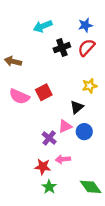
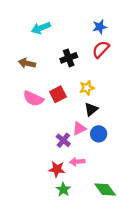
cyan arrow: (43, 26) -> (41, 28), moved
black cross: (62, 48) -> (69, 58), moved
yellow star: (90, 86) -> (87, 88), moved

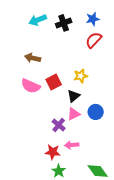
black cross: (69, 58) -> (64, 23), moved
brown arrow: (27, 63) -> (33, 58), moved
black triangle: (91, 109) -> (74, 96), moved
blue circle: (99, 134) -> (96, 112), moved

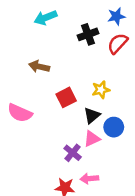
black cross: (64, 23) -> (88, 34), moved
pink semicircle: (31, 86) -> (20, 113), moved
blue circle: (96, 112) -> (114, 127), moved

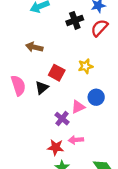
red square: (66, 97) -> (57, 73), turned -35
pink semicircle: (20, 113) -> (18, 85), turned -132
black triangle: (92, 115) -> (42, 88), moved

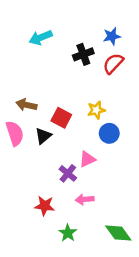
brown arrow: (34, 47) -> (26, 105), moved
blue circle: (96, 97) -> (109, 133), moved
red star: (56, 147) -> (45, 206), moved

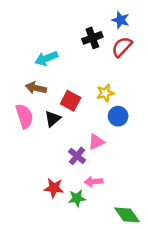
blue star: (112, 36) -> (121, 20), turned 30
cyan arrow: (41, 38) -> (46, 58), moved
green star: (68, 233) -> (77, 198), moved, turned 30

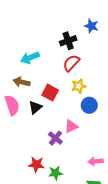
red semicircle: (122, 47) -> (71, 63), moved
pink arrow: (94, 182) -> (96, 161), moved

